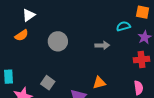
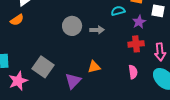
gray circle: (58, 41) -> (72, 26), moved
gray square: (48, 83) -> (43, 67), size x1.5

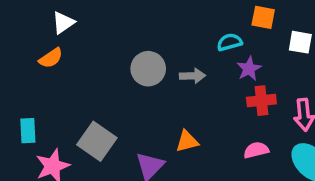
purple star: (139, 22) -> (249, 69), moved
pink semicircle: (133, 72) -> (256, 150), turned -96

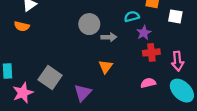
orange semicircle: (51, 58) -> (22, 26), turned 48
gray circle: (148, 69) -> (89, 24), moved
orange triangle: (187, 141) -> (106, 67), moved, turned -40

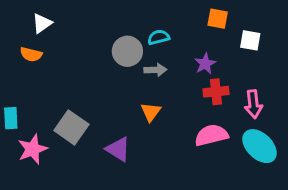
cyan semicircle: (132, 16) -> (159, 37), moved
pink semicircle: (148, 83) -> (211, 135), size x1.5
purple triangle: (83, 93) -> (118, 149), turned -42

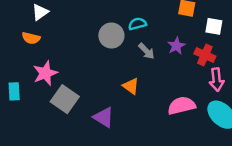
gray arrow: (155, 70) -> (146, 51), moved, turned 48
red cross: (216, 92) -> (205, 55), moved, turned 30
orange triangle: (151, 112) -> (131, 86), turned -30
pink star: (33, 149) -> (45, 73), moved

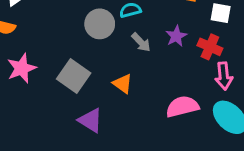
gray square: (65, 99) -> (74, 76), moved

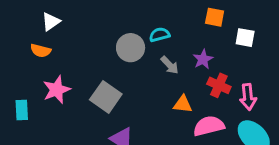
red cross: (210, 47) -> (219, 85), moved
orange triangle: (123, 84) -> (183, 104), moved, turned -30

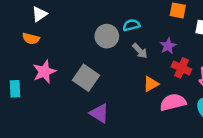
orange triangle: (183, 104) -> (151, 84), turned -35

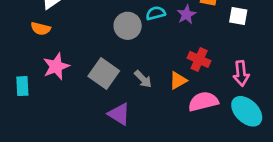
purple star: (168, 46) -> (186, 15), moved
gray arrow: (140, 51) -> (143, 79), moved
red cross: (181, 68) -> (199, 59), moved

